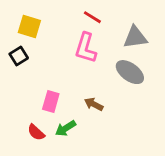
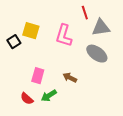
red line: (92, 17) -> (85, 13), moved, turned 40
yellow square: (29, 27) -> (31, 31), moved

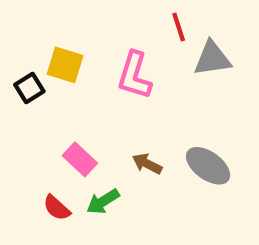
gray ellipse: (97, 54) -> (208, 166), moved
pink rectangle: (38, 76) -> (80, 159), turned -63

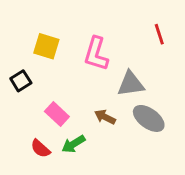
red line: (179, 27) -> (159, 34), moved
gray triangle: (212, 59) -> (131, 84), moved
black square: (29, 88) -> (21, 81), moved

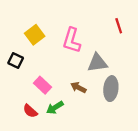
yellow square: (46, 46) -> (35, 35), turned 36
black square: (21, 81) -> (16, 61), turned -32
gray ellipse: (149, 118) -> (111, 89), turned 60

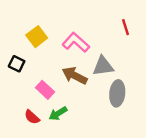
pink L-shape: (72, 40) -> (76, 42), turned 115
brown arrow: (78, 87) -> (75, 76), moved, size x1.5

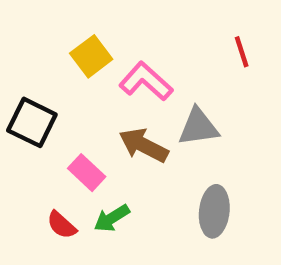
yellow square: (37, 37) -> (91, 56), moved
black square: (17, 64) -> (32, 122), size x1.5
gray ellipse: (117, 93) -> (214, 211), moved

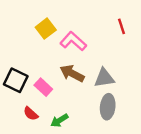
black square: (32, 122) -> (16, 80), moved
gray triangle: (198, 127) -> (104, 78), moved
green arrow: (112, 218) -> (59, 120), moved

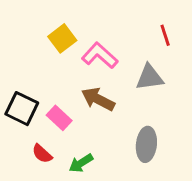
gray triangle: (104, 78) -> (150, 77), moved

